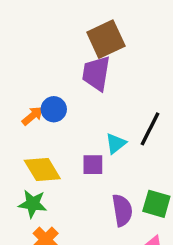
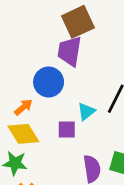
blue circle: (54, 109) -> (49, 82), moved, size x1.4
orange arrow: (33, 116) -> (23, 107), moved

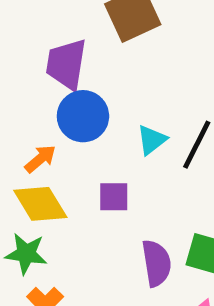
purple trapezoid: (70, 51) -> (66, 64), moved
cyan triangle: (86, 111) -> (152, 140), moved

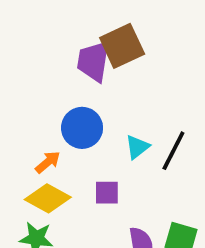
purple trapezoid: (66, 64) -> (93, 61), moved
yellow diamond: (40, 204) -> (48, 198), turned -30

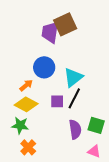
cyan triangle: (137, 147) -> (73, 77), size x1.5
black line: (173, 151) -> (74, 98), moved

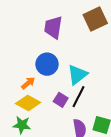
brown square: (65, 24) -> (95, 19), moved
purple square: (57, 101) -> (61, 100), turned 32

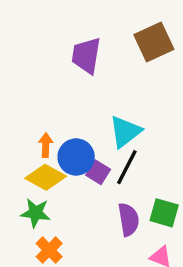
blue circle: (47, 64) -> (76, 157), moved
orange arrow: (28, 83) -> (46, 145), turned -48

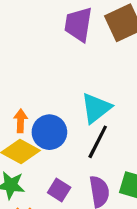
purple trapezoid: (86, 56) -> (78, 24), moved
purple square: (98, 172) -> (59, 190), moved

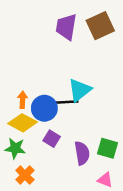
black line: (98, 142) -> (65, 102), moved, turned 60
purple square: (59, 190) -> (52, 139), moved

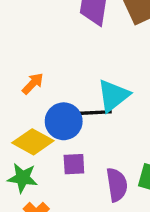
orange arrow: (23, 100) -> (33, 84), moved, turned 42
purple square: (52, 139) -> (74, 164), turned -35

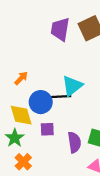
yellow diamond: (33, 142) -> (21, 115), turned 45
green star: (23, 178) -> (15, 138), turned 30

